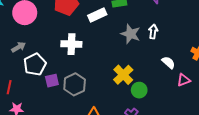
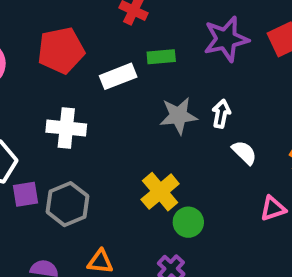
gray star: (130, 34) -> (178, 116), turned -30
white semicircle: (168, 63) -> (244, 153), moved

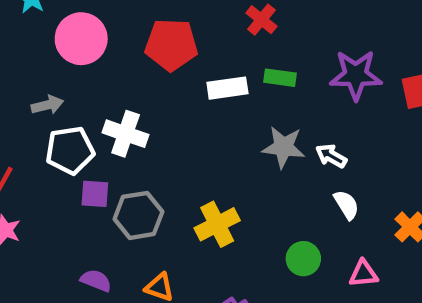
white arrow: (221, 114) -> (331, 156), turned -84
white cross: (66, 128) -> (126, 134), moved
yellow cross: (160, 192) -> (217, 224), moved
green circle: (188, 222) -> (303, 259), moved

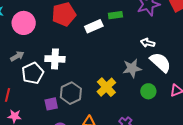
gray star: (283, 147) -> (132, 68), moved
purple square: (95, 194) -> (51, 104), moved
white semicircle: (346, 205) -> (160, 62), size x1.6

